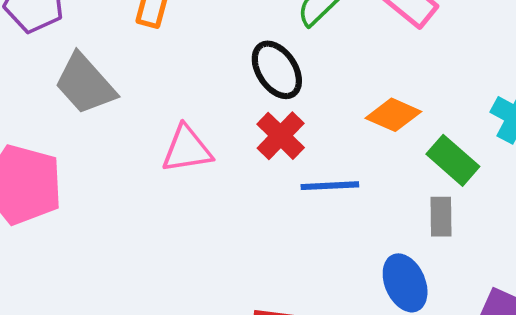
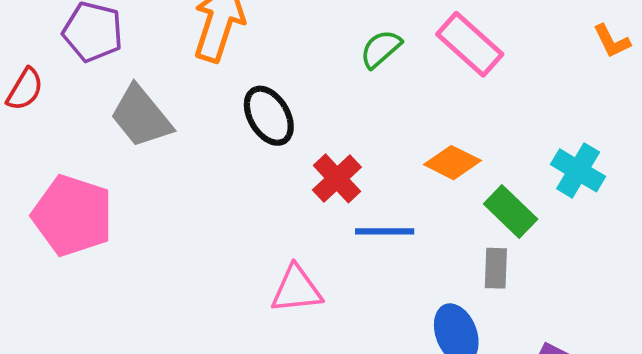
black ellipse: (277, 70) -> (269, 116), moved
pink triangle: (187, 149) -> (296, 289), moved

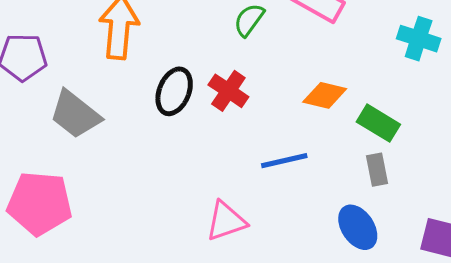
black ellipse: (269, 116) -> (174, 91), turned 66
cyan cross: (578, 170) -> (419, 39), moved
red cross: (337, 178) -> (228, 91), moved

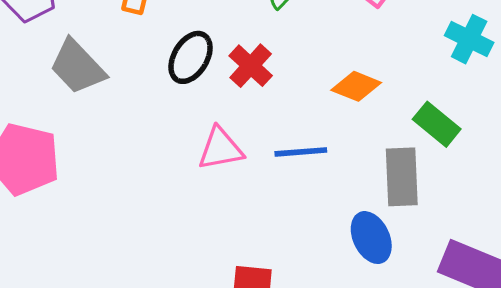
green rectangle: (378, 123) -> (437, 124), moved
gray rectangle: (377, 170) -> (402, 177), size x1.6
pink triangle: (226, 221) -> (221, 149), moved

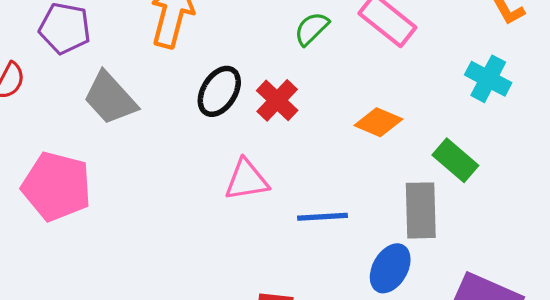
blue line: (301, 152) -> (322, 217), moved
blue ellipse: (371, 238) -> (390, 268), turned 54

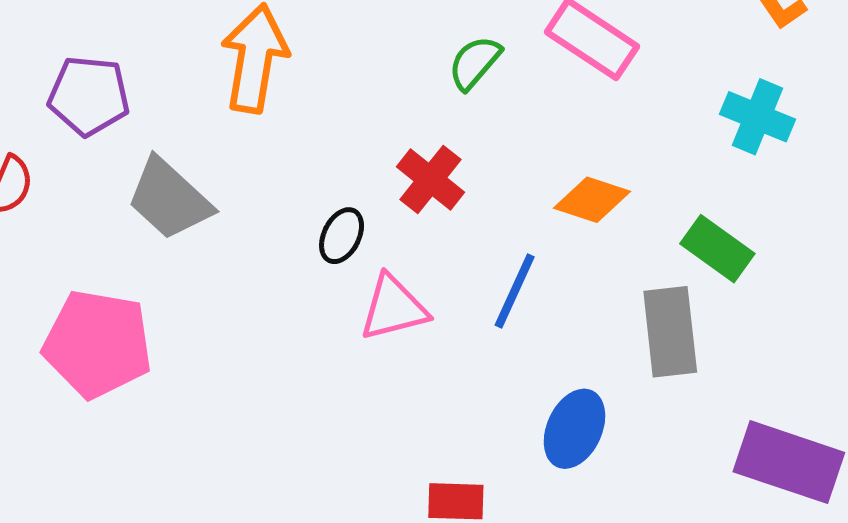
black ellipse: (219, 91) -> (342, 236), moved, size x0.7
blue line: (322, 217) -> (515, 291), moved, turned -57
blue ellipse: (390, 268) -> (574, 429), moved

